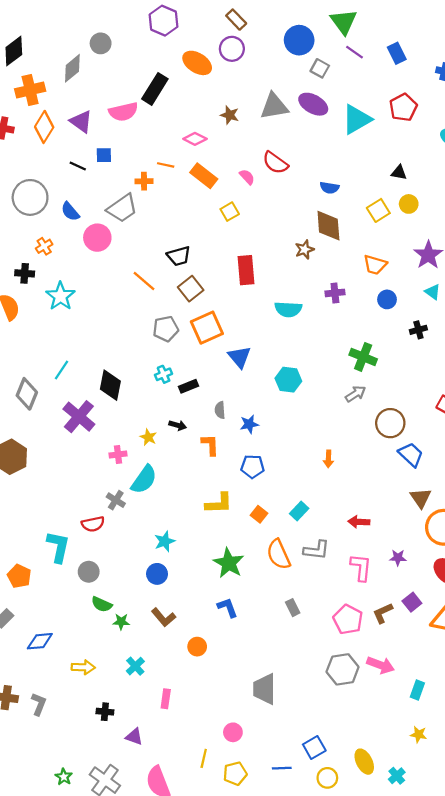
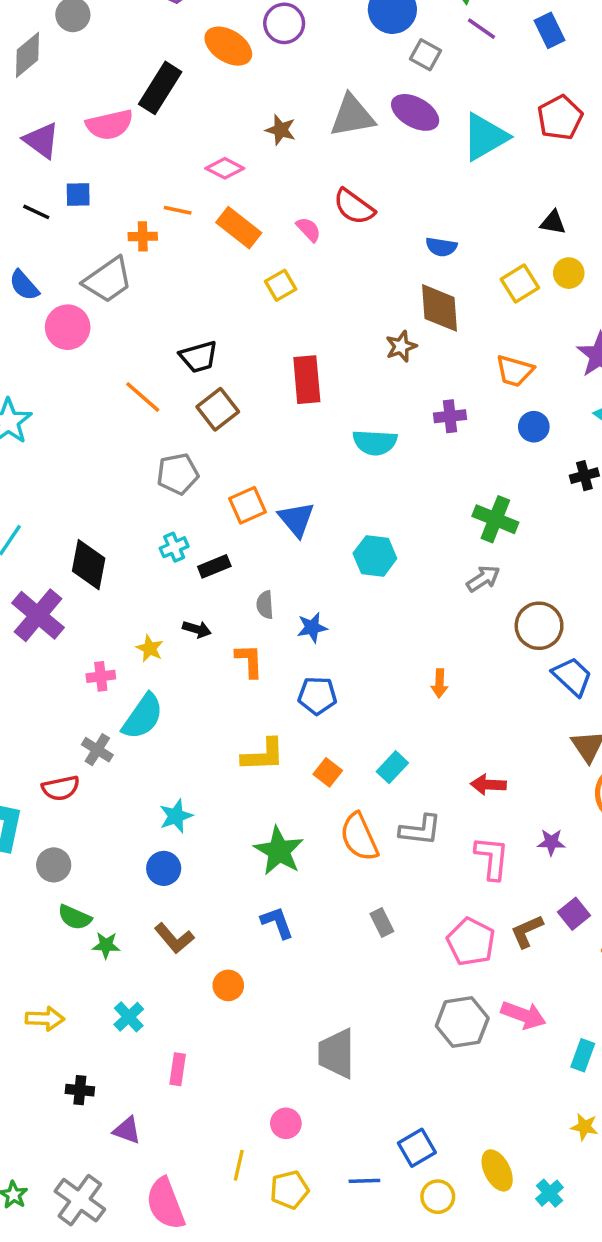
orange square: (207, 328) -> (247, 505), moved, size x0.7

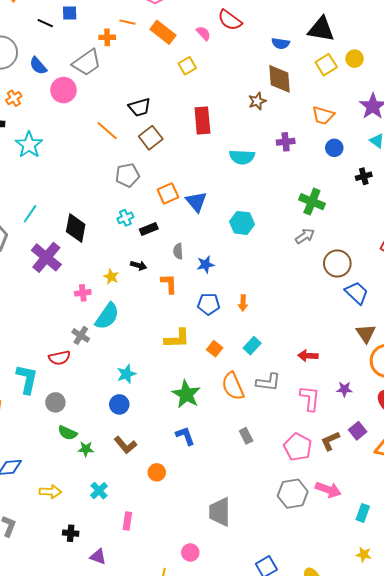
black triangle: (553, 222) -> (321, 29), moved, size x1.8
orange arrow: (440, 683) -> (243, 303), moved

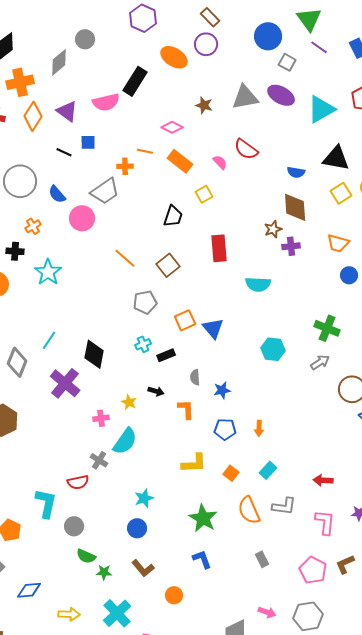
black trapezoid: (140, 107) -> (173, 216), moved, turned -55
purple cross: (286, 142) -> (291, 246), moved
cyan hexagon: (242, 223) -> (273, 349), moved
pink arrow: (328, 490) -> (267, 612), moved, size x0.7
cyan cross: (99, 491) -> (117, 613), size x1.6

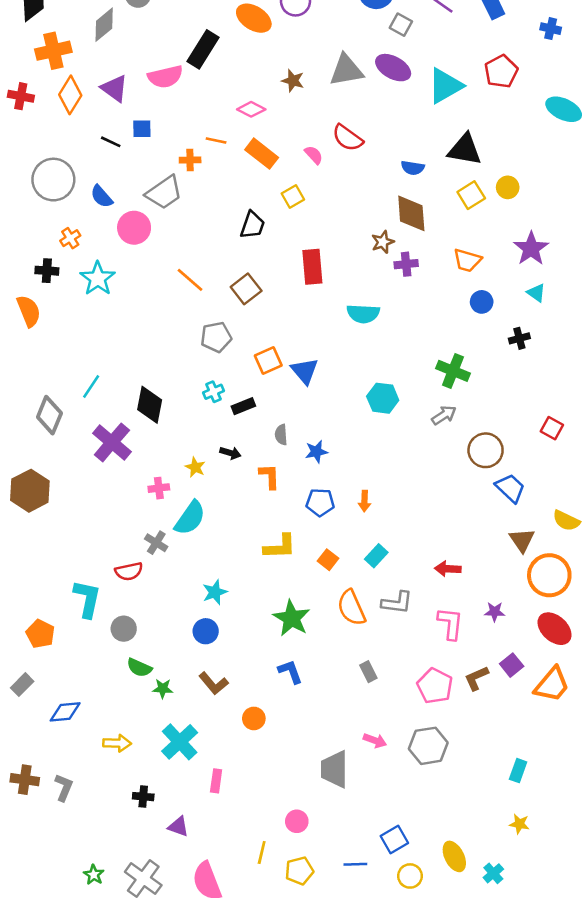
cyan star: (48, 272) -> (98, 278), moved

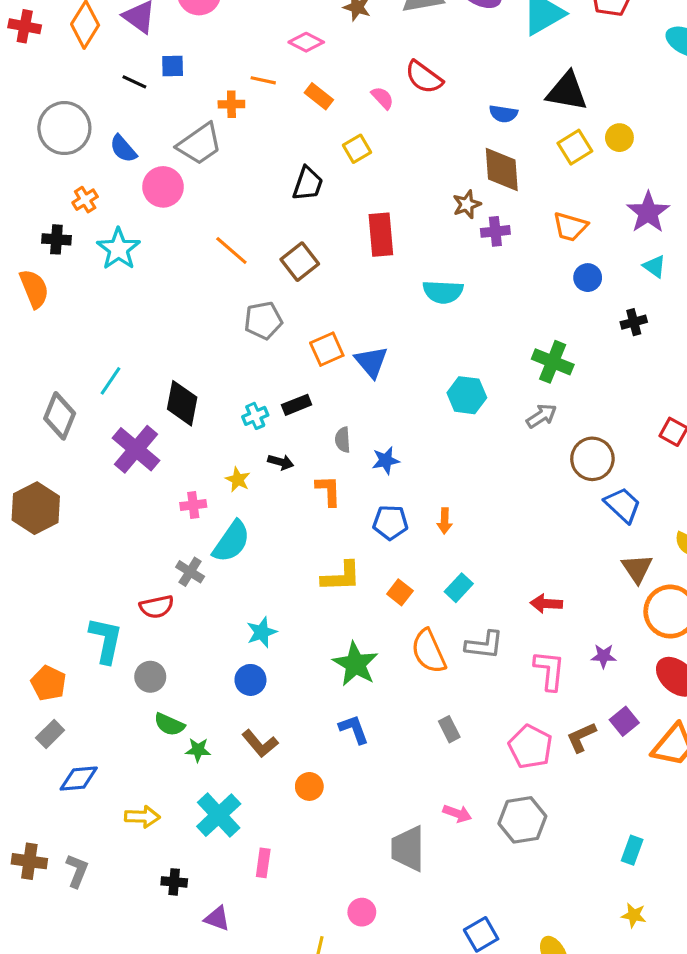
orange rectangle: (262, 154) -> (319, 96), size x0.7
cyan cross: (213, 392) -> (255, 416), moved
gray rectangle: (22, 685) -> (50, 734), moved

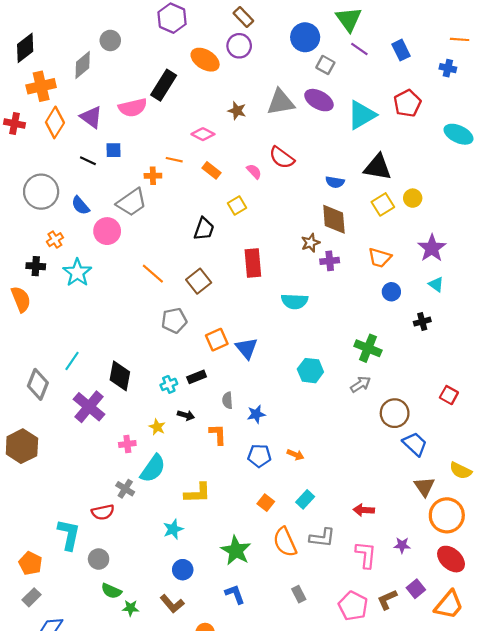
orange arrow: (445, 521) -> (296, 455), turned -70
yellow L-shape: (341, 577) -> (198, 493), moved
blue circle: (250, 680) -> (183, 570), moved

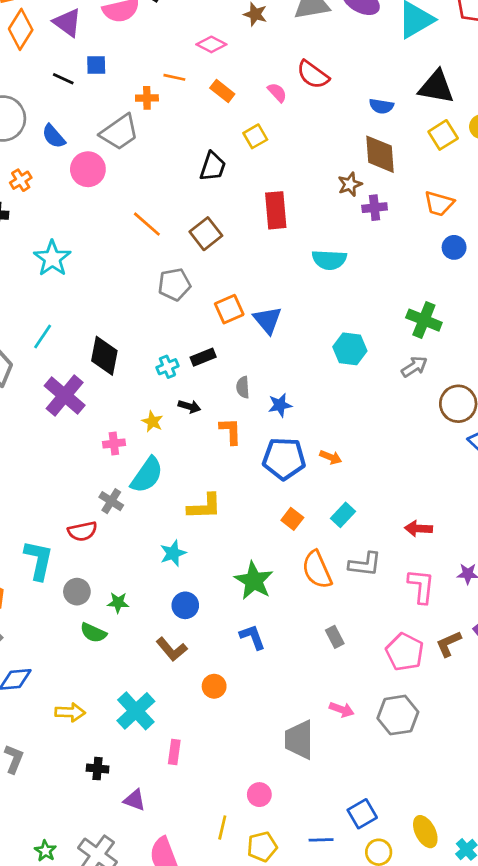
cyan star: (77, 273) -> (52, 258), moved
blue pentagon: (259, 456) -> (284, 459), size x1.4
green star: (131, 608) -> (118, 603), moved

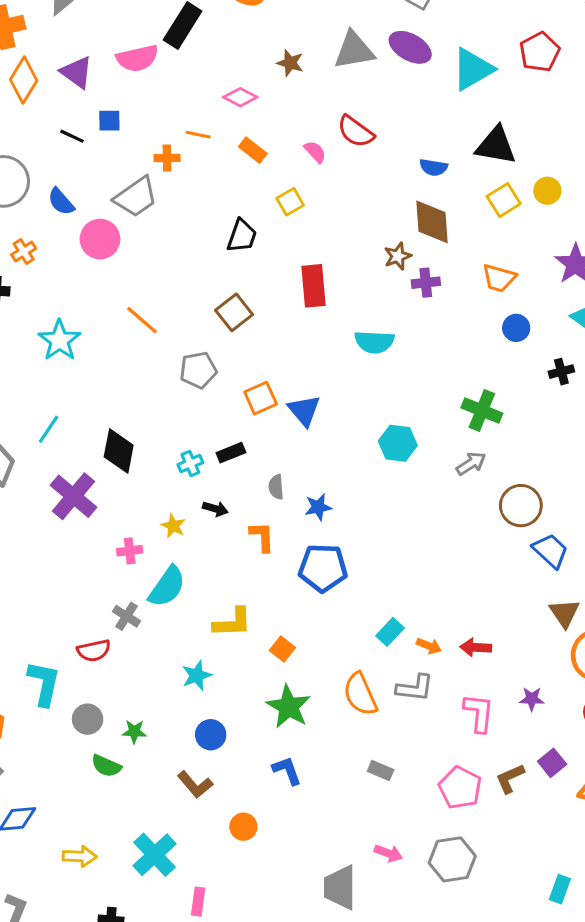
orange line: (147, 224) -> (142, 320), moved
orange arrow: (331, 457) -> (429, 646), moved
orange square: (292, 519) -> (282, 649), moved
gray rectangle: (335, 637) -> (381, 771), turned -40

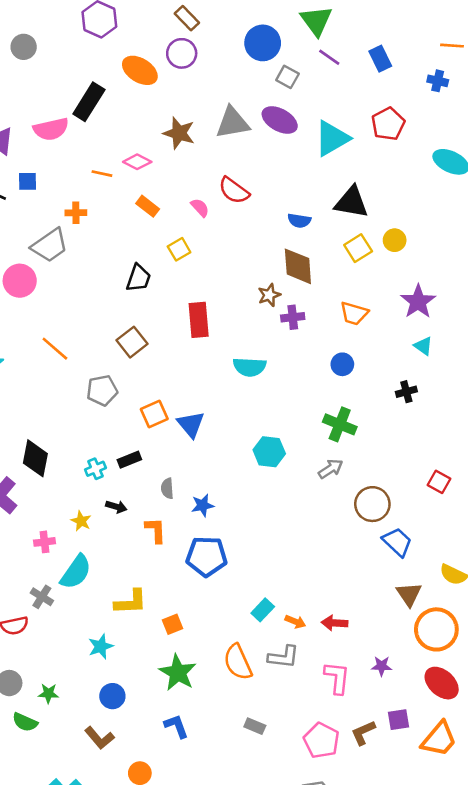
brown star: (290, 63) -> (179, 133), size x1.4
orange line: (198, 135) -> (102, 174), moved
blue circle: (516, 328) -> (342, 364), moved
orange square: (282, 649) -> (173, 624), turned 30
purple square: (552, 763) -> (399, 720), turned 30

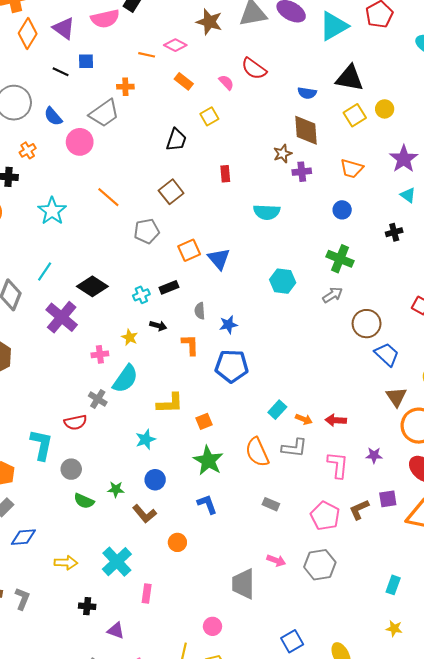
red rectangle: (199, 320) -> (225, 174), size x0.6
black diamond: (35, 458) -> (92, 286), turned -68
green star: (48, 693) -> (116, 489), moved

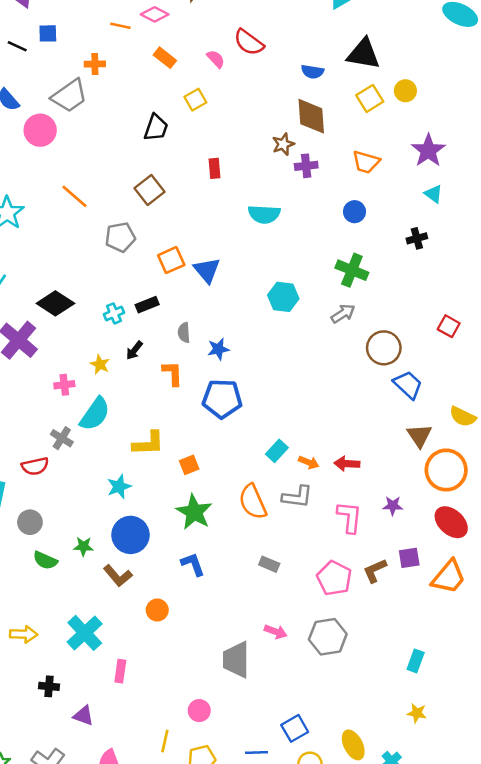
black arrow: (158, 326) -> (134, 350), turned 112
blue circle: (155, 480) -> (131, 535), size x1.5

